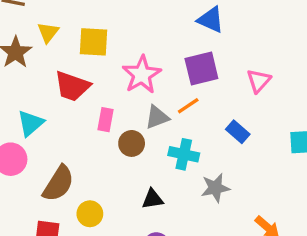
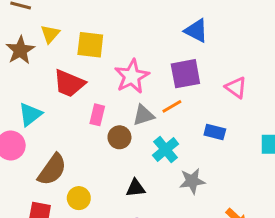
pink triangle: (259, 81) -> (236, 87), turned -40
blue rectangle: (238, 132) -> (215, 132), turned -30
cyan cross: (184, 154) -> (166, 150), turned 35

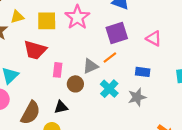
yellow triangle: (50, 34) -> (17, 17), turned 40
pink star: (132, 76) -> (77, 17), moved
gray star: (192, 181) -> (137, 97), moved
black triangle: (135, 188) -> (61, 107), moved

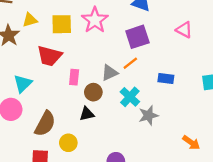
pink triangle: (154, 38) -> (184, 30), moved
gray star: (137, 97) -> (148, 115), moved
black triangle: (61, 107) -> (87, 114), moved

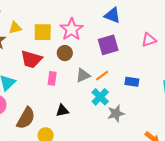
pink triangle: (184, 30) -> (149, 40), turned -49
orange line: (130, 63) -> (102, 76), moved
brown circle: (93, 92) -> (65, 53), moved

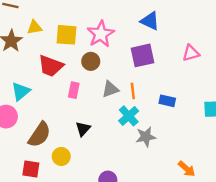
orange line: (102, 76) -> (133, 91), turned -64
black triangle: (62, 111) -> (83, 129), turned -40

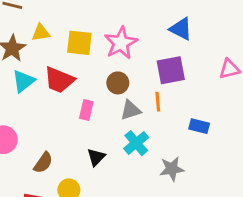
brown circle: (91, 61) -> (118, 83), moved
cyan triangle: (21, 91) -> (23, 81), moved
orange line: (133, 91) -> (158, 102), moved
cyan cross: (129, 116) -> (136, 143), moved
brown semicircle: (39, 135) -> (43, 163), size x0.7

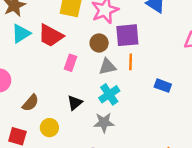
purple square: (171, 70) -> (127, 35), moved
gray star: (172, 169) -> (104, 123), moved

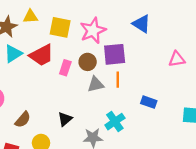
red trapezoid: (51, 36) -> (41, 55), turned -55
pink rectangle: (71, 63) -> (65, 68), moved
cyan cross: (109, 94) -> (115, 122), moved

